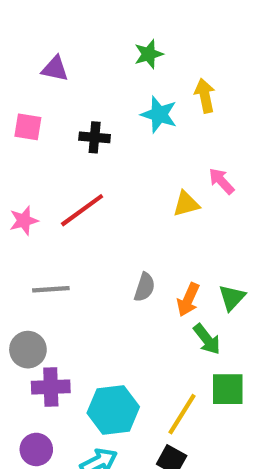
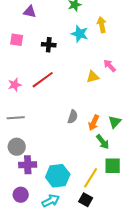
gray line: (51, 289) -> (16, 118), moved

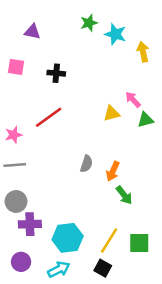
yellow arrow: (102, 25) -> (143, 52), moved
cyan star: (80, 34) -> (115, 34), moved
pink star: (15, 85) -> (13, 135), moved
green triangle: (115, 122) -> (146, 120), moved, turned 32
green square: (113, 166) -> (139, 243), moved

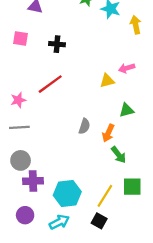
pink arrow: (133, 100) -> (127, 68), turned -63
green triangle: (146, 120) -> (127, 110), moved
green square: (139, 243) -> (132, 187), moved

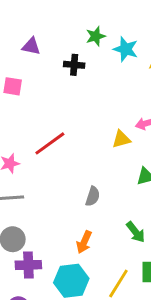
black cross: (57, 44) -> (74, 65), moved
orange arrow: (108, 133) -> (84, 242), moved

